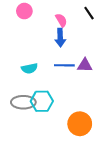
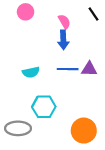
gray ellipse: (23, 102) -> (18, 128), moved

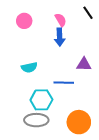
pink circle: (26, 12) -> (24, 21), moved
blue line: (68, 69) -> (64, 83), moved
gray ellipse: (18, 128) -> (36, 120), moved

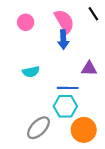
pink semicircle: (61, 20) -> (64, 21), size x1.6
cyan hexagon: (41, 100) -> (65, 106), moved
gray ellipse: (36, 120) -> (39, 128), turned -45

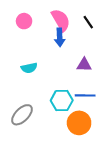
black line: (93, 14) -> (88, 22), moved
blue line: (68, 88) -> (85, 95), moved
gray ellipse: (39, 128) -> (22, 115), moved

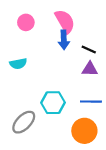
black line: (88, 22) -> (89, 50), moved, turned -32
cyan semicircle: (29, 68) -> (18, 64), moved
cyan hexagon: (62, 101) -> (53, 103), moved

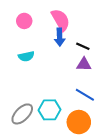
cyan semicircle: (18, 64) -> (26, 56), moved
blue line: (91, 102) -> (85, 95), turned 30
cyan hexagon: (53, 103) -> (49, 110), moved

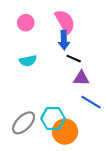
black line: (83, 46) -> (74, 59), moved
purple triangle: (84, 64) -> (81, 78), moved
orange circle: (79, 122) -> (65, 132), moved

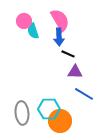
cyan semicircle: (28, 61) -> (33, 31), moved, turned 84
gray ellipse: (24, 123) -> (22, 113), turned -50

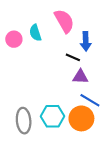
pink circle: (24, 21) -> (14, 39), moved
blue arrow: (59, 37) -> (86, 41), moved
orange circle: (60, 121) -> (81, 118), moved

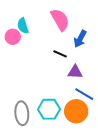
cyan semicircle: (35, 33) -> (23, 26), moved
blue arrow: (86, 41) -> (80, 39), turned 30
black line: (73, 57) -> (60, 54), moved

